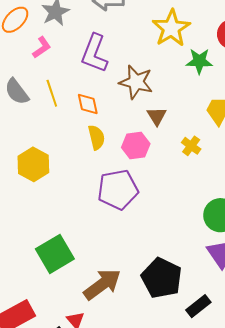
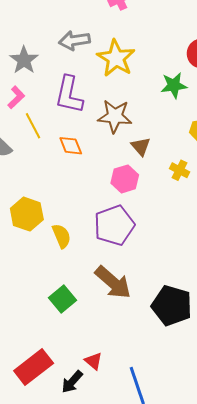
yellow star: (171, 28) -> (116, 58), moved
yellow line: (52, 93) -> (33, 126), moved
yellow semicircle: (96, 137) -> (62, 236), moved
green square: (55, 254) -> (62, 299), size x0.7
brown arrow: (102, 284) -> (113, 282), moved, turned 87

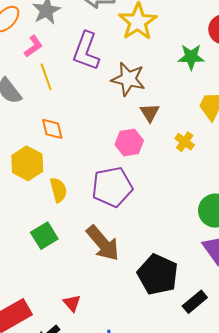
orange diamond: (71, 146) -> (52, 129), moved
green square: (62, 299) -> (44, 236), moved
red triangle: (93, 361) -> (72, 303), moved

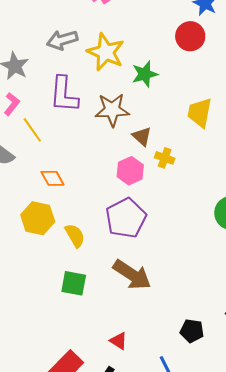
green star: (191, 57) -> (145, 74), moved
yellow cross: (185, 142) -> (165, 158), moved
green square: (44, 236) -> (74, 283), turned -32
black pentagon: (158, 275) -> (192, 331), moved, size x0.6

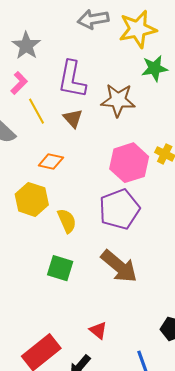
gray arrow: (62, 40) -> (93, 19), moved
yellow star: (106, 52) -> (138, 29), moved, turned 30
brown triangle: (142, 136) -> (73, 118), moved
pink hexagon: (130, 171) -> (129, 163), size x1.4
orange diamond: (52, 178) -> (51, 162), turned -55

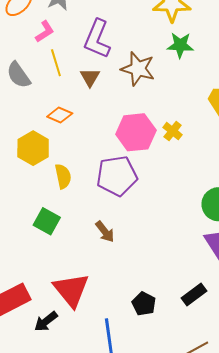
brown arrow: (119, 266) -> (105, 232), size x0.6
red triangle: (98, 330) -> (71, 290), size x2.0

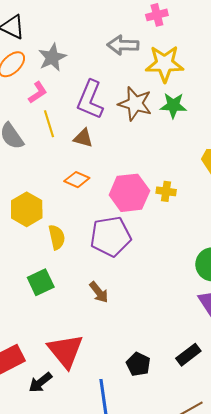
brown star: (138, 69) -> (135, 104), moved
brown triangle: (90, 77) -> (83, 138), turned -45
orange diamond: (60, 115) -> (77, 180), moved
yellow cross: (173, 131) -> (166, 191), turned -30
green square: (47, 221) -> (41, 282), turned 36

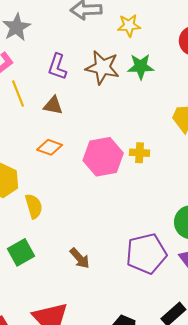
yellow star: (165, 64) -> (129, 25), size x0.6
purple L-shape: (90, 100) -> (57, 67), size x0.7
purple pentagon: (110, 236) -> (146, 254), moved

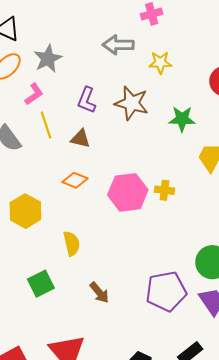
green star: (141, 67) -> (182, 119), moved
yellow semicircle: (34, 206) -> (72, 243), moved

